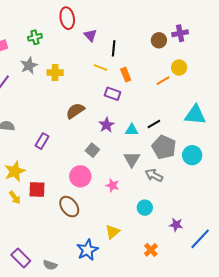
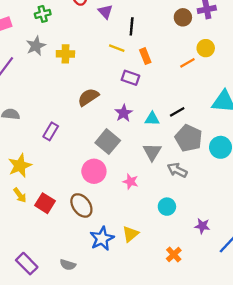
gray square: (92, 150) -> (108, 142), size x1.5
red square: (37, 189) -> (45, 203), moved, turned 30
blue star: (87, 250) -> (102, 239), moved
gray semicircle: (50, 265) -> (68, 265), moved

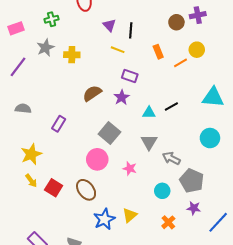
purple triangle: (105, 12) -> (109, 25), moved
orange rectangle: (145, 56) -> (158, 52), moved
purple star: (124, 113) -> (122, 97), moved
gray pentagon: (189, 138) -> (192, 181), moved
orange cross: (174, 254) -> (168, 222), moved

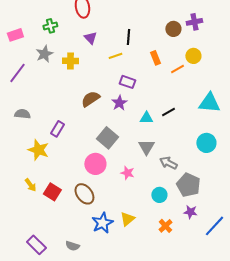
purple triangle: (109, 25) -> (90, 38), moved
yellow line: (118, 50) -> (115, 56), turned -40
yellow star: (31, 154) -> (38, 150), moved, turned -30

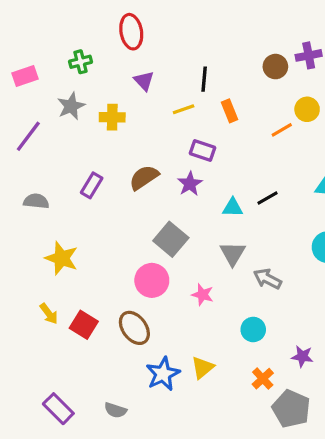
orange rectangle: (155, 58) -> (229, 111), moved
purple rectangle: (57, 129) -> (92, 185), moved
gray pentagon: (188, 185) -> (291, 409), moved

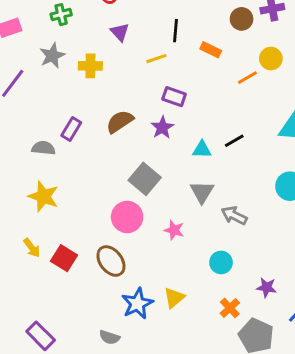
orange rectangle: (229, 111) -> (211, 50), moved, turned -42
gray semicircle: (36, 201) -> (43, 148), moved
gray semicircle: (115, 410) -> (109, 337), moved

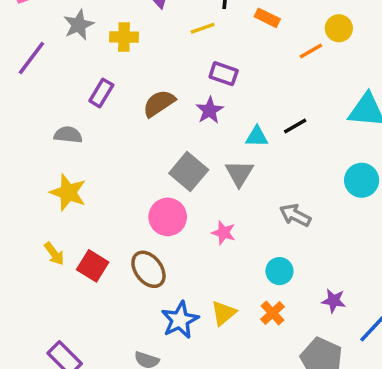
purple rectangle: (71, 129) -> (101, 93), moved
gray triangle: (202, 192) -> (239, 173), moved
orange cross: (230, 308) -> (272, 313), moved

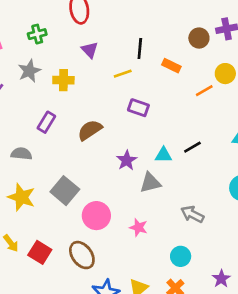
purple star: (210, 110) -> (127, 160), moved
gray square: (189, 172) -> (65, 191), moved
gray triangle: (239, 173) -> (150, 183), turned 45
purple star: (334, 301) -> (221, 279), turned 30

